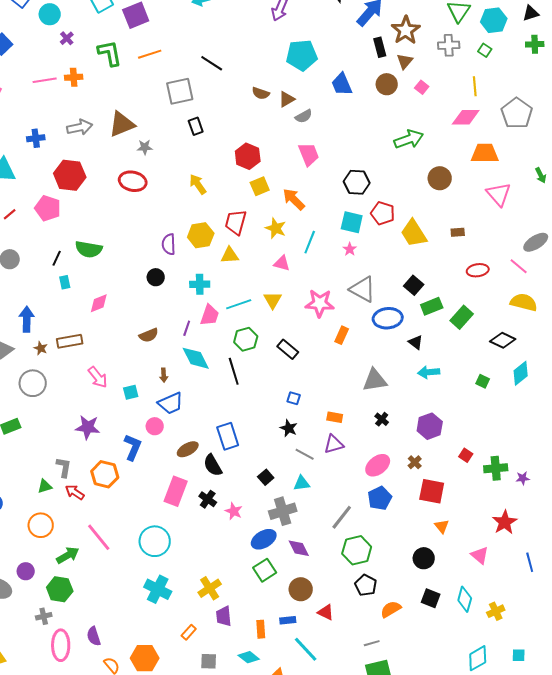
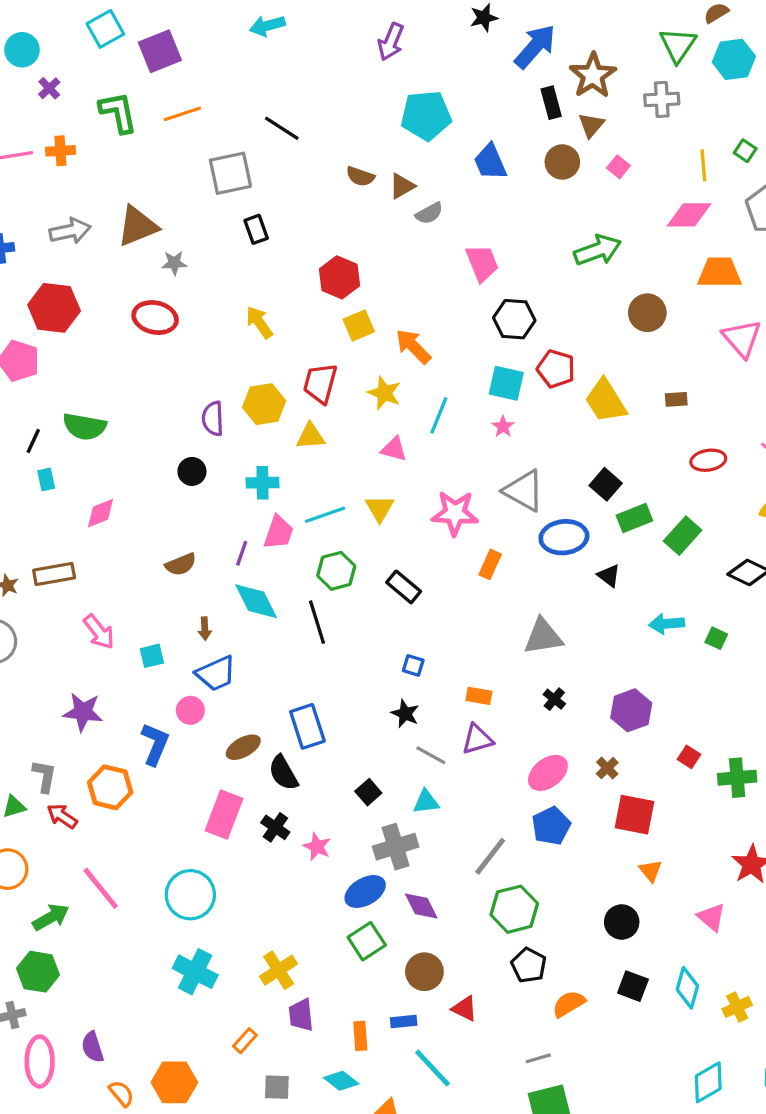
green square: (485, 50) -> (745, 151), moved
pink trapezoid: (309, 154) -> (482, 263), moved
cyan arrow: (429, 372) -> (667, 624), moved

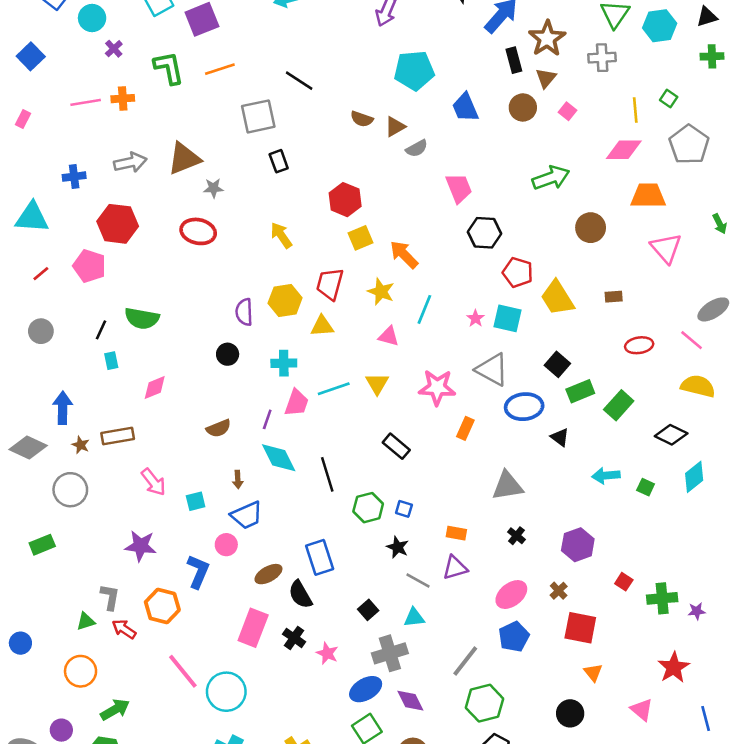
cyan square: (506, 383) -> (507, 318), moved
green hexagon: (336, 571) -> (368, 508), moved
pink line: (101, 888) -> (183, 671), moved

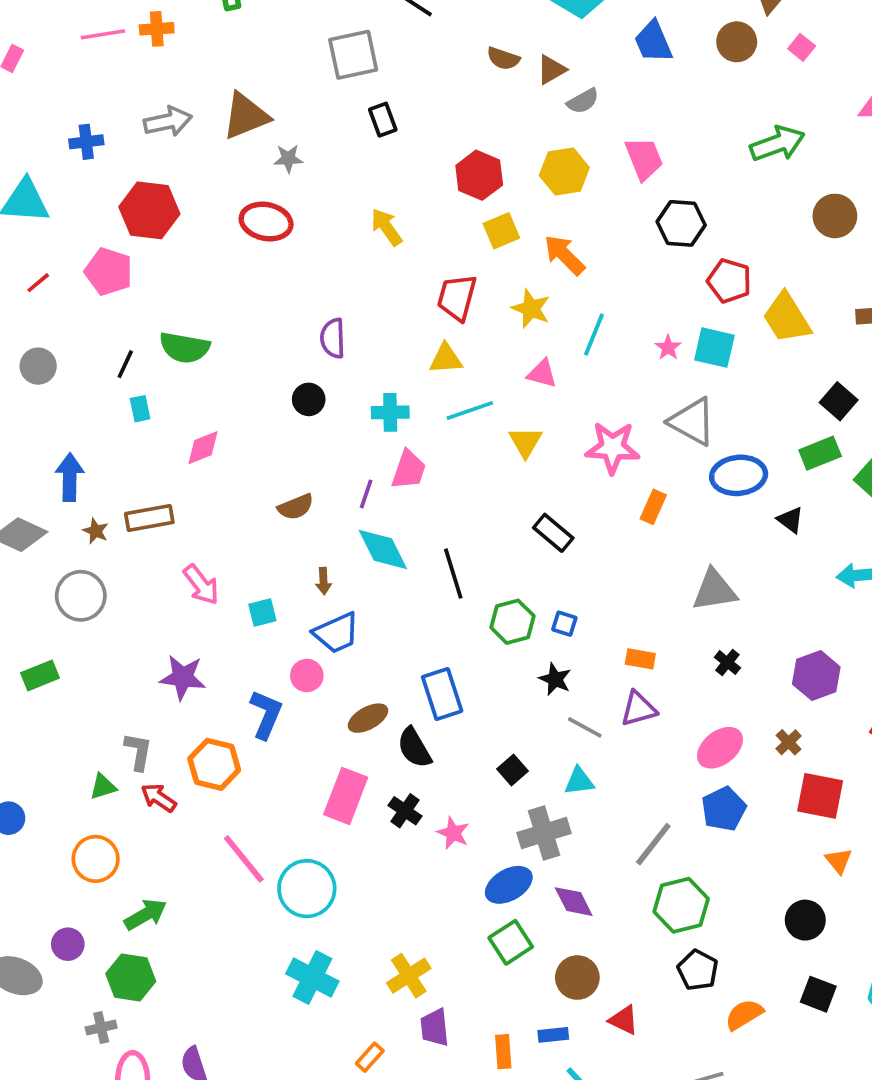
yellow hexagon: (285, 301) -> (564, 171), moved
black square: (557, 364) -> (839, 401), moved
cyan line: (334, 389) -> (470, 411), moved

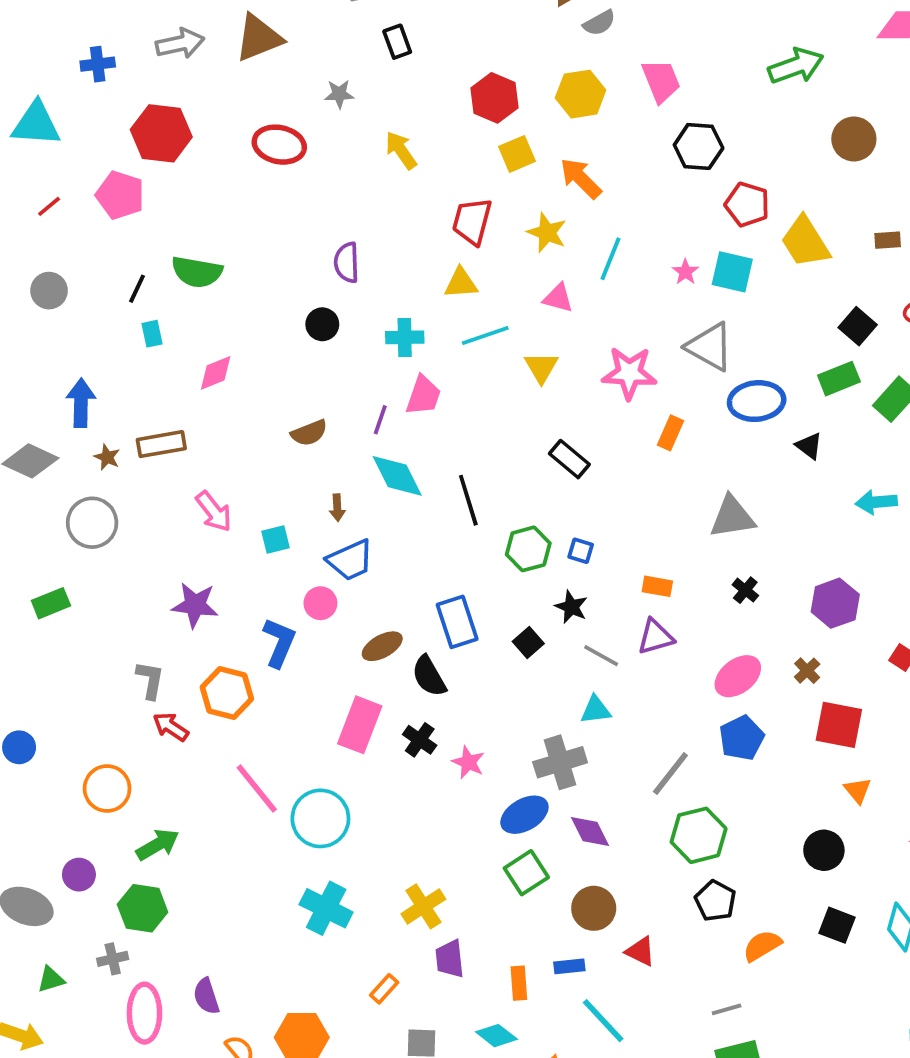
gray star: (288, 159) -> (339, 94), moved
black square: (512, 770) -> (528, 642), moved
green triangle: (103, 787) -> (51, 979), moved

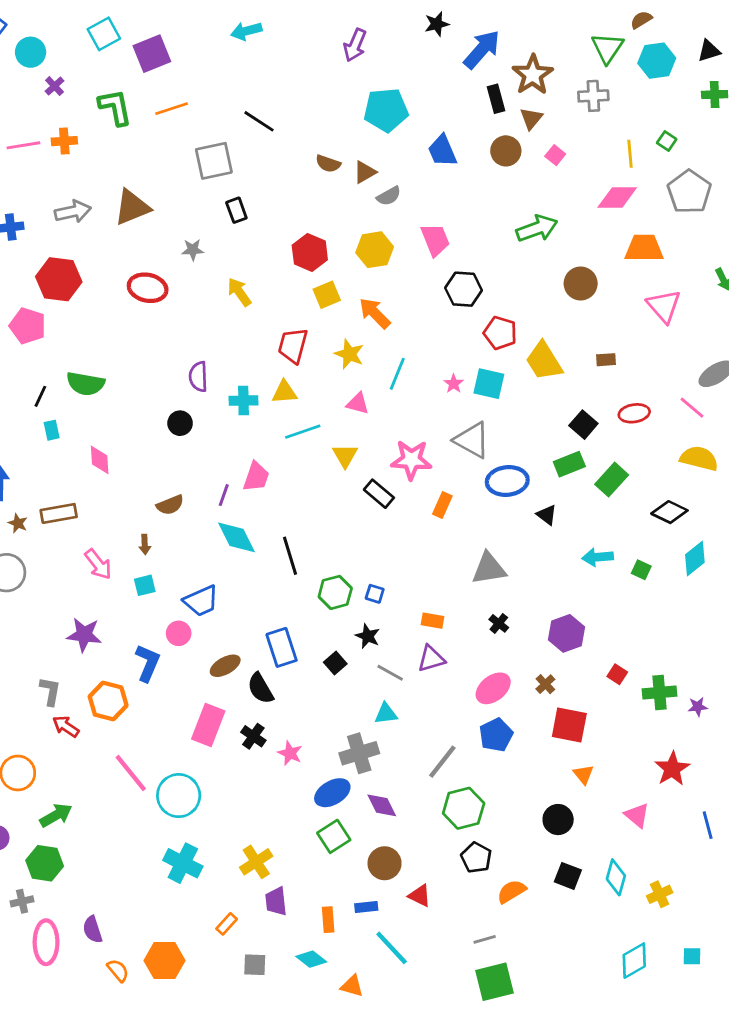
cyan cross: (405, 337) -> (243, 401), moved
pink diamond: (216, 373) -> (100, 460), turned -72
black rectangle: (569, 459) -> (379, 494), moved
brown arrow: (337, 508) -> (145, 544), moved

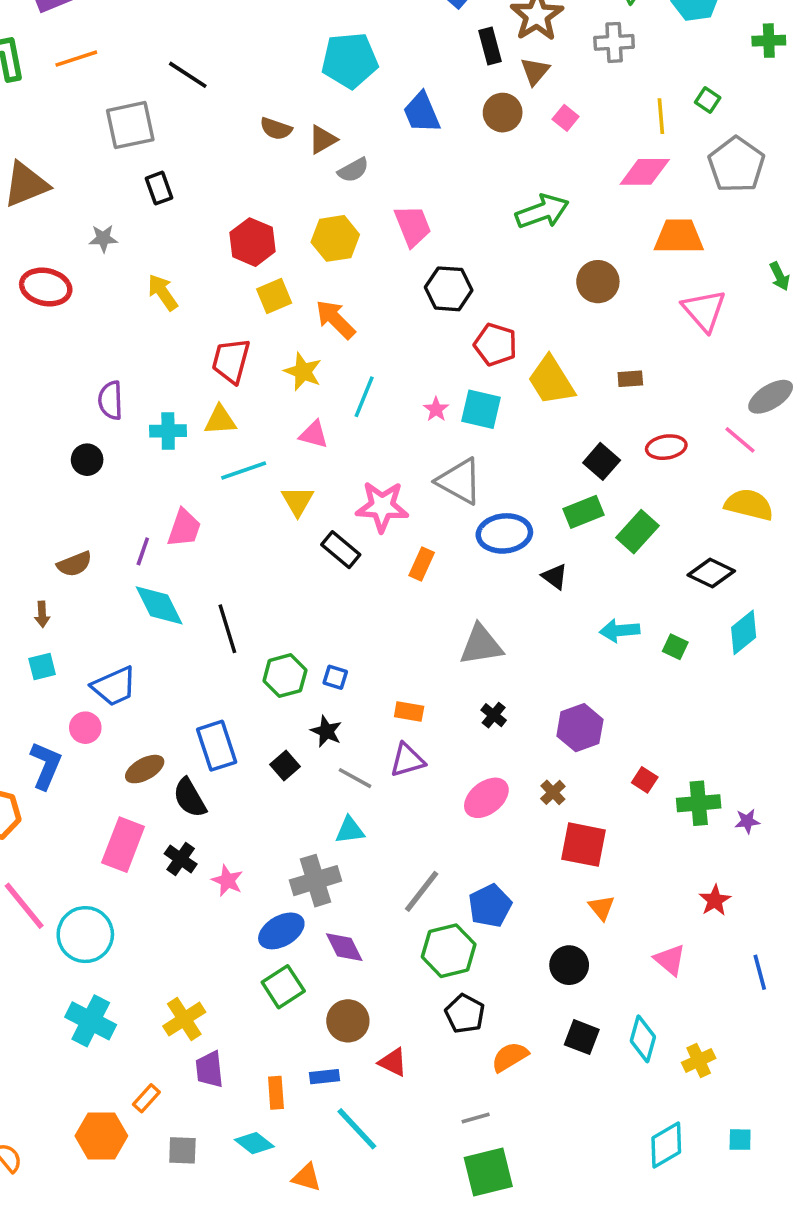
blue pentagon: (496, 735) -> (490, 906), moved
red star: (672, 769) -> (715, 900), size x0.7
orange hexagon: (165, 961) -> (101, 1136), moved

